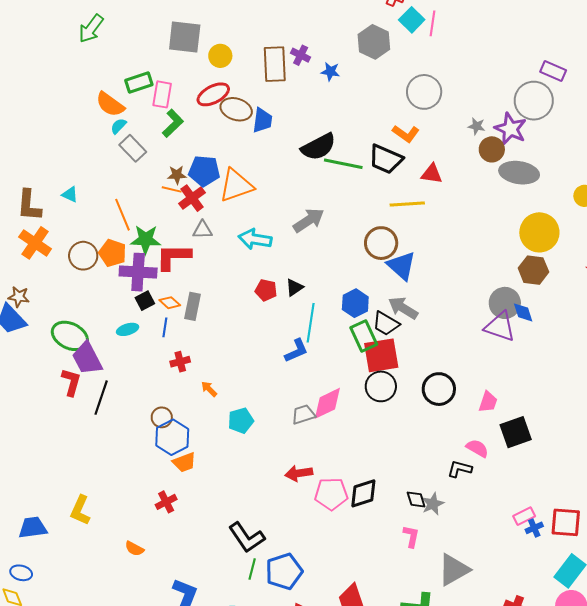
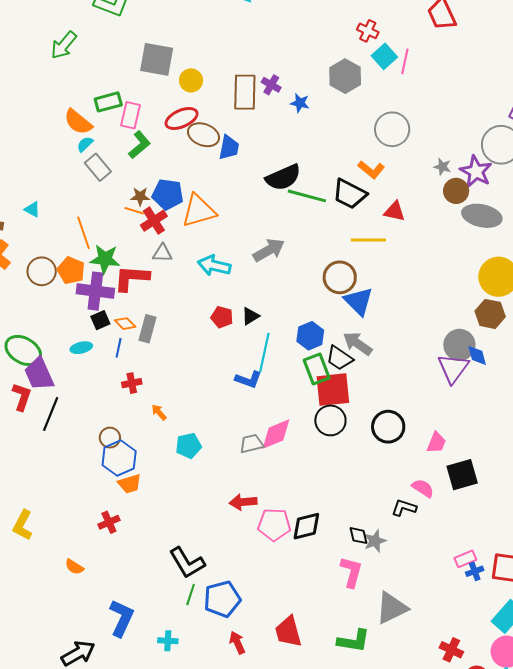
purple triangle: (500, 327) -> (453, 368), turned 44
blue L-shape: (296, 351) -> (248, 380), turned 40
pink L-shape: (411, 536) -> (351, 572), size x1.4

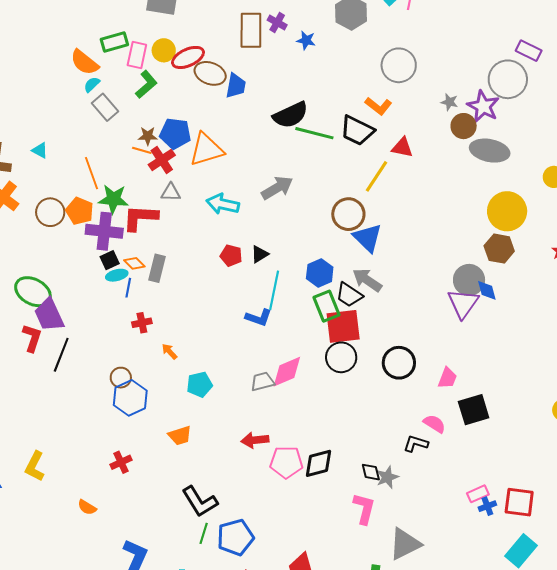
yellow circle: (191, 80) -> (164, 50), moved
yellow line: (368, 240) -> (376, 176), turned -56
cyan ellipse: (81, 348) -> (117, 275), moved
orange trapezoid: (130, 484) -> (180, 436), moved

